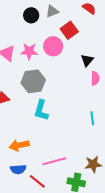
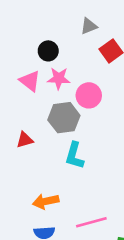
black circle: (31, 15) -> (48, 51), moved
pink circle: (53, 46) -> (89, 95), moved

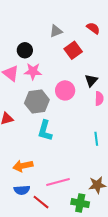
pink circle: (89, 95) -> (65, 90), moved

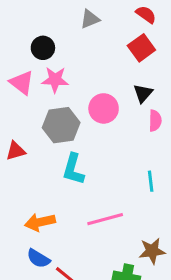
red square: (73, 50) -> (141, 48), moved
pink line: (58, 182) -> (105, 219), moved
blue semicircle: (22, 190) -> (38, 259), turned 35

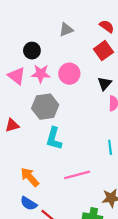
pink circle: (104, 108) -> (69, 74), moved
orange arrow: (40, 222) -> (30, 177), turned 60

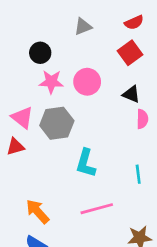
red semicircle: (107, 26) -> (134, 22), turned 120
pink triangle: (17, 76) -> (22, 118), moved
black triangle: (105, 84) -> (131, 94), turned -48
cyan L-shape: (54, 139) -> (86, 163), moved

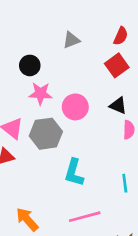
red semicircle: (134, 22) -> (121, 36), turned -42
pink circle: (87, 82) -> (75, 107), moved

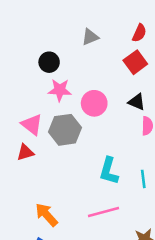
cyan L-shape: (74, 173) -> (109, 171), moved

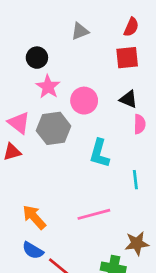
red square: (135, 62) -> (127, 58), turned 30
pink star: (60, 90) -> (48, 87), turned 30
cyan L-shape: (109, 171) -> (99, 153), moved

